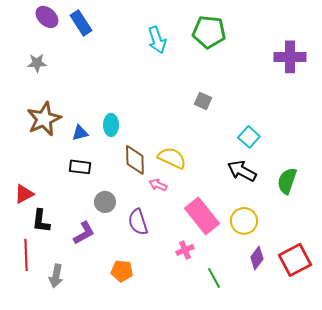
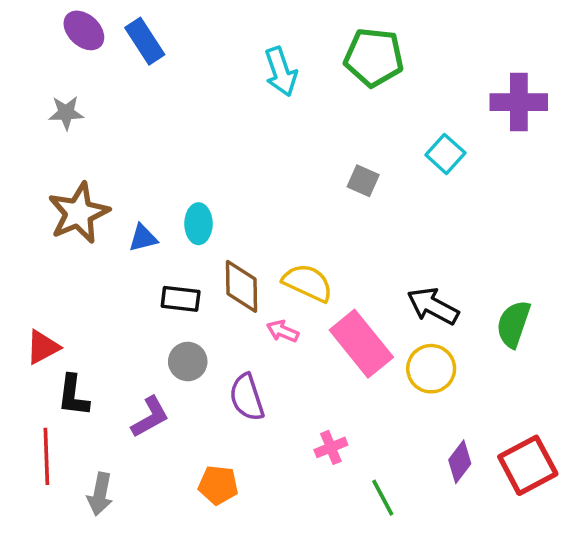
cyan square: (249, 137) -> (445, 154), moved
black rectangle: (80, 167) -> (181, 299), moved
pink rectangle: (202, 216) -> (361, 344), moved
yellow circle: (244, 221) -> (431, 369), moved

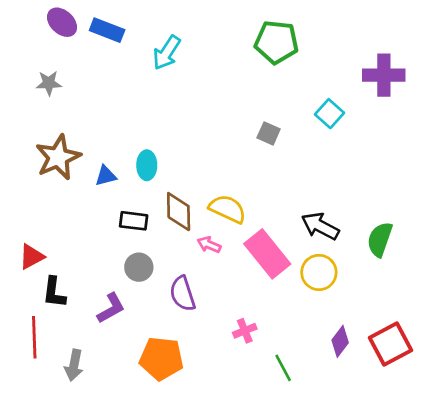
blue rectangle: (145, 41) -> (107, 30), turned -36
cyan arrow: (281, 72) -> (167, 53), moved, turned 52
orange pentagon: (218, 485) -> (161, 359), size x1.5

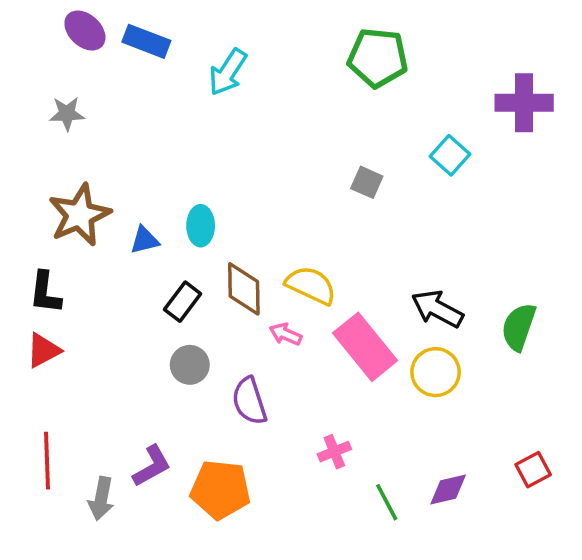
black rectangle: (134, 221) -> (183, 302), turned -60
black L-shape: (54, 292) -> (45, 293), moved
purple L-shape: (111, 308) -> (152, 466), moved
purple diamond: (340, 341) -> (448, 490), moved, turned 40
red square: (390, 344) -> (533, 470), size x0.6

